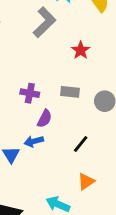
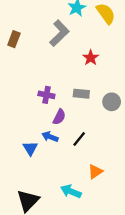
blue arrow: (34, 141) -> (50, 137), turned 35
black line: (81, 144) -> (79, 139), moved

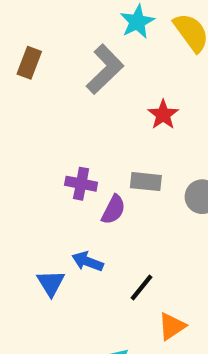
brown rectangle: (14, 39) -> (29, 63), moved
purple semicircle: (59, 117) -> (113, 210), moved
black line: (79, 139) -> (142, 287), moved

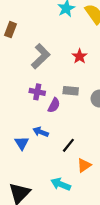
gray L-shape: (105, 69) -> (41, 56), moved

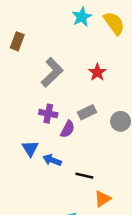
gray rectangle: (71, 91) -> (87, 112), turned -32
blue triangle: (22, 143) -> (30, 148), moved
black line: (68, 145) -> (84, 176), turned 64

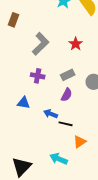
purple semicircle: (68, 129) -> (67, 95), moved
blue triangle: (30, 148) -> (24, 103), turned -48
blue arrow: (52, 160) -> (51, 114), moved

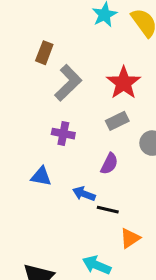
brown rectangle: (14, 20) -> (44, 53), moved
red star: (76, 44) -> (124, 83), size x1.5
gray rectangle: (68, 75) -> (117, 121), moved

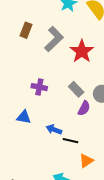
gray L-shape: (68, 83) -> (54, 39), moved
gray rectangle: (117, 121) -> (76, 89), moved, turned 72
purple semicircle: (109, 164) -> (84, 108), moved

